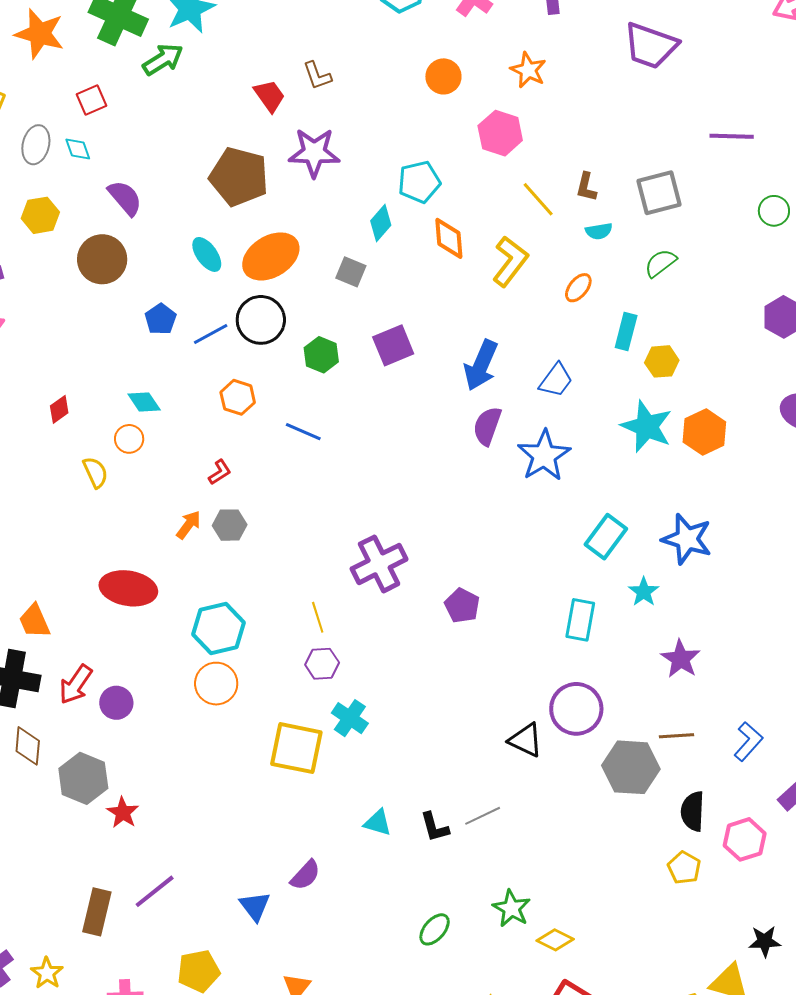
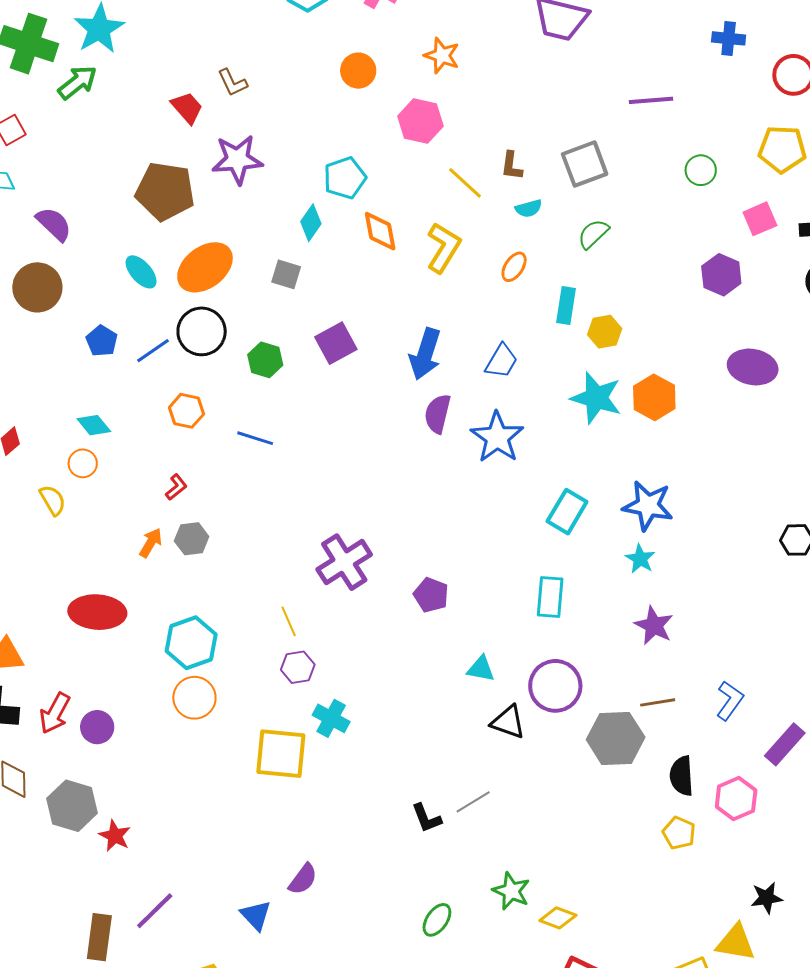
cyan star: (644, 592) -> (640, 559), moved
cyan triangle: (378, 823) -> (481, 669), moved

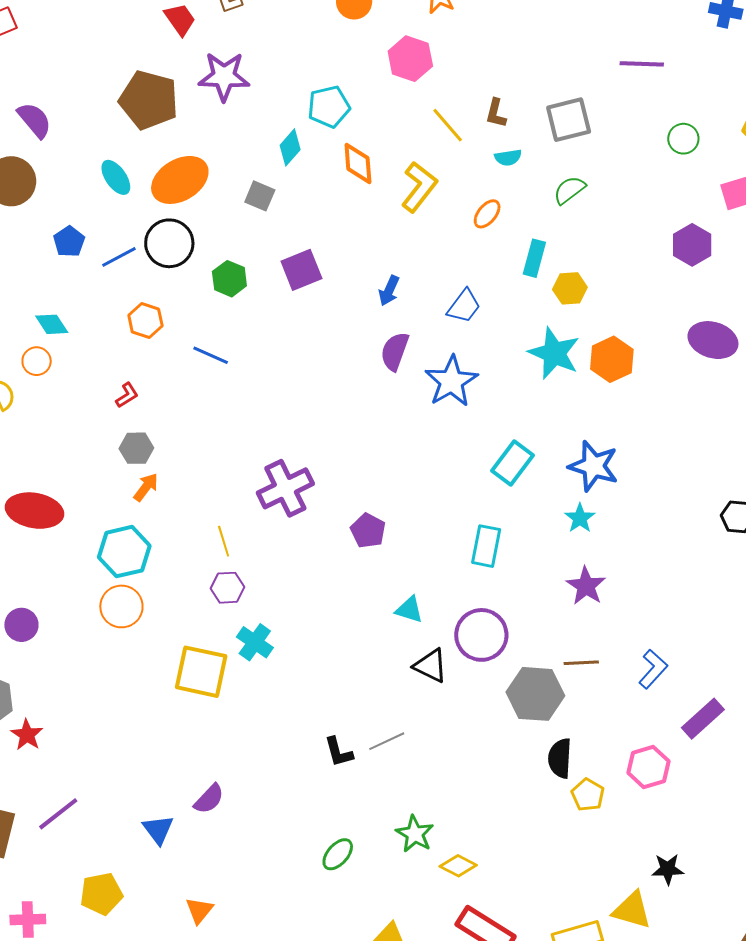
blue arrow: (425, 354) -> (389, 291), size x0.6
orange arrow: (151, 543) -> (146, 487), moved
black semicircle: (682, 776) -> (560, 758), moved

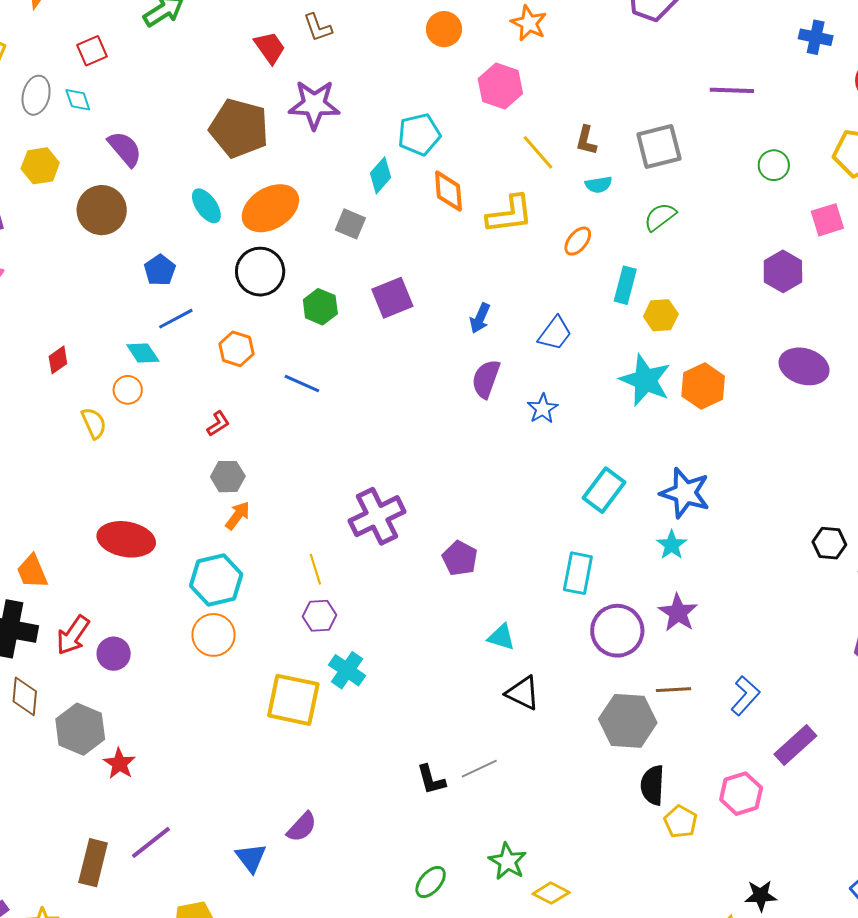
yellow L-shape: (419, 187) -> (510, 214), turned 45
blue line: (119, 257) -> (176, 319), moved
blue star: (451, 381) -> (543, 409), size x0.6
purple circle: (481, 635) -> (617, 631), moved

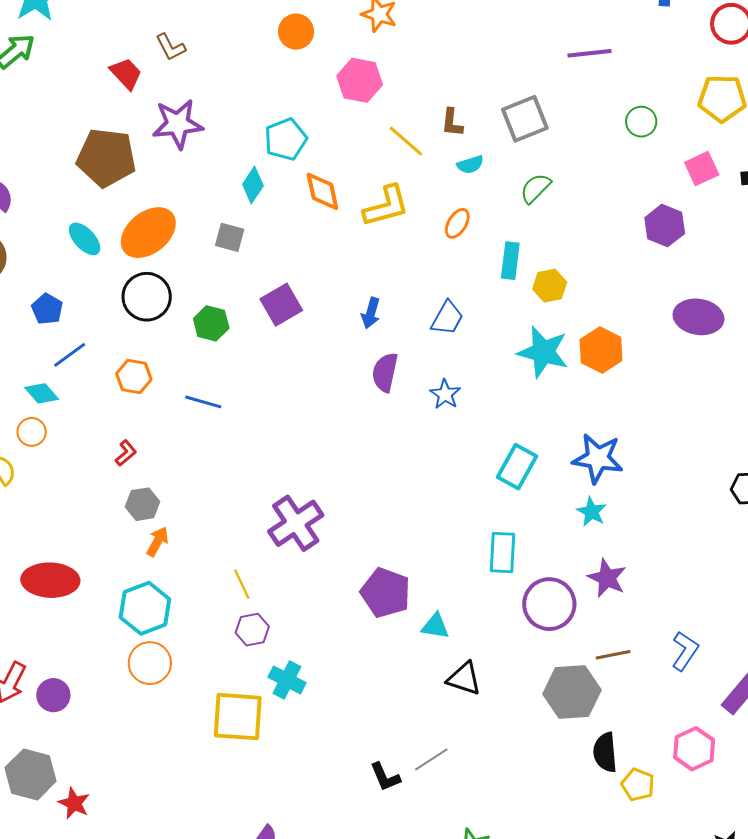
purple pentagon: (460, 558) -> (385, 593), moved, size x1.4

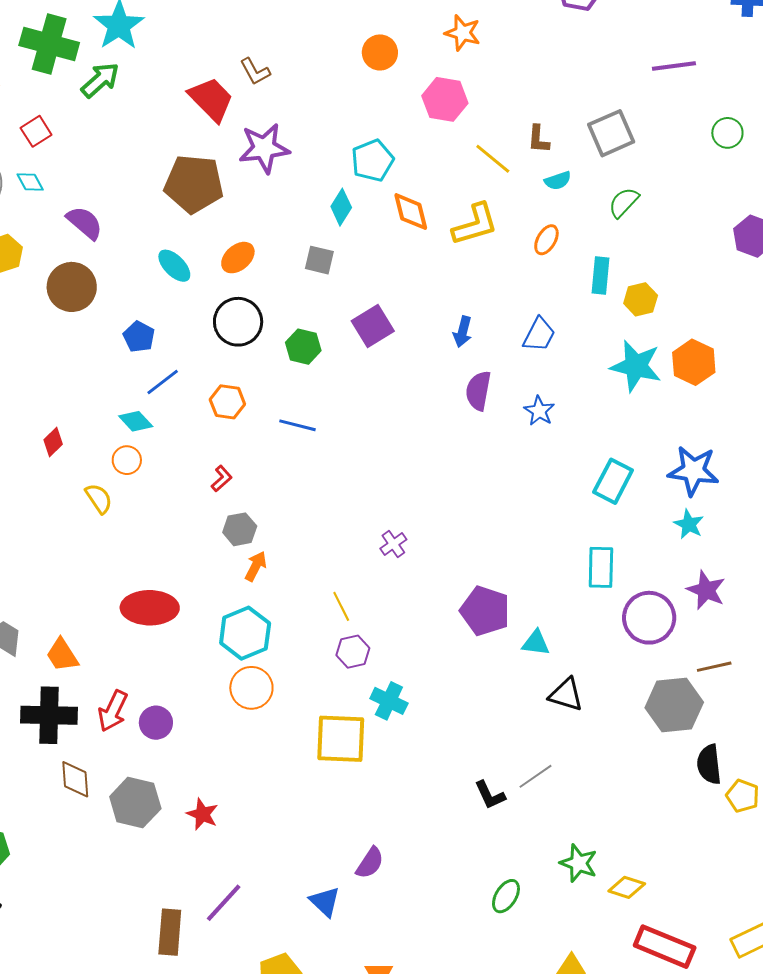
red trapezoid: (126, 74) -> (211, 99), size x1.4
orange ellipse: (148, 233) -> (238, 258), size x0.6
purple cross: (296, 523) -> (393, 544), size x0.5
red star: (74, 803) -> (202, 814), moved

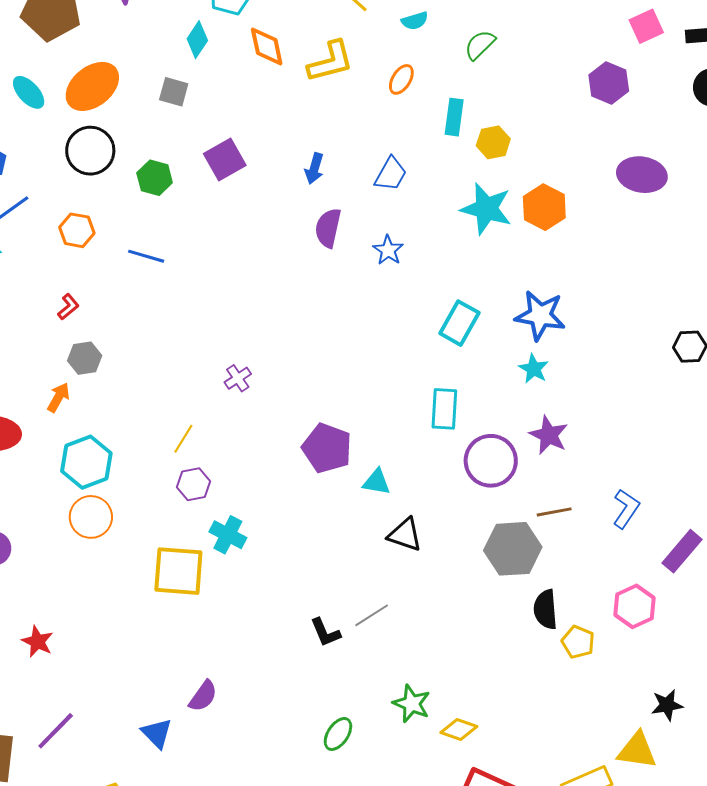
orange ellipse: (238, 258) -> (92, 86), size x1.6
orange arrow: (256, 566) -> (58, 397), moved
yellow line: (341, 606) -> (183, 439), turned 56

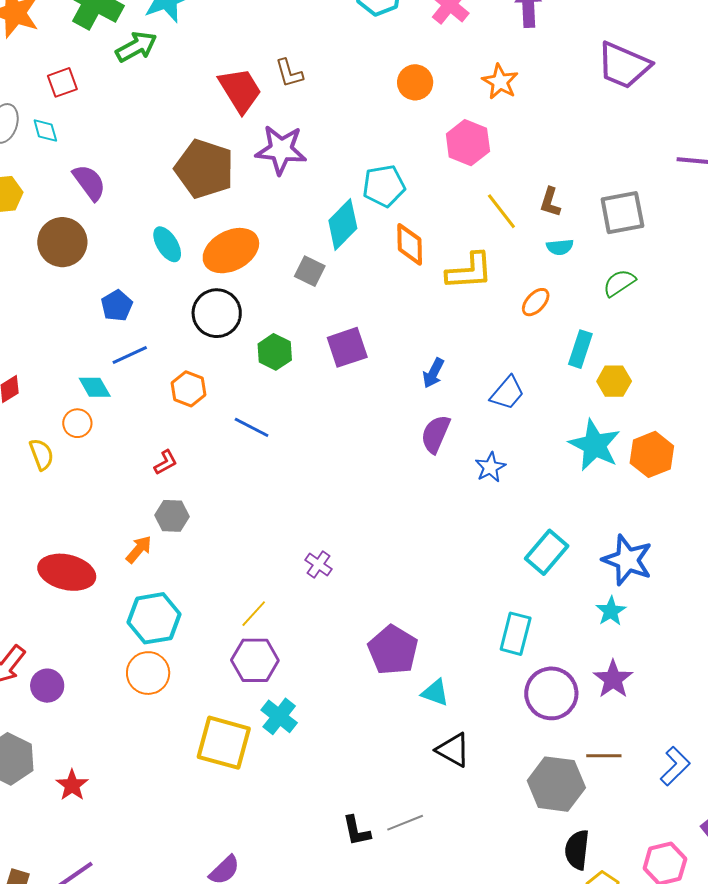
cyan diamond: (197, 40) -> (343, 224), size x1.4
purple cross: (238, 378) -> (318, 564), turned -32
purple hexagon: (194, 484) -> (255, 660), size x1.4

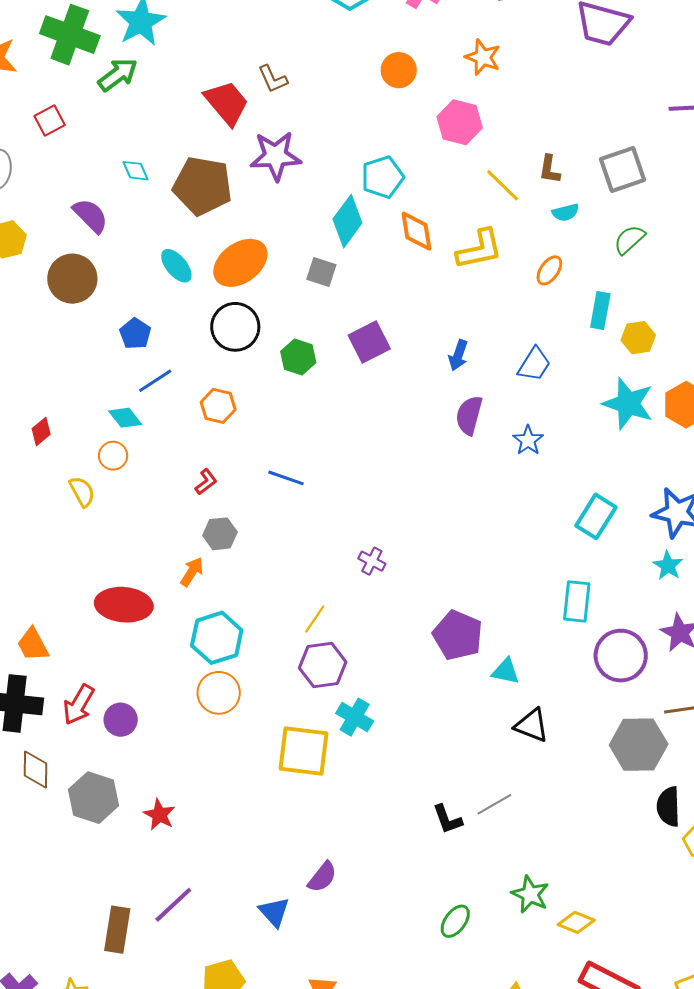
cyan diamond: (45, 130) -> (136, 171), moved
blue line: (252, 427) -> (286, 478), moved

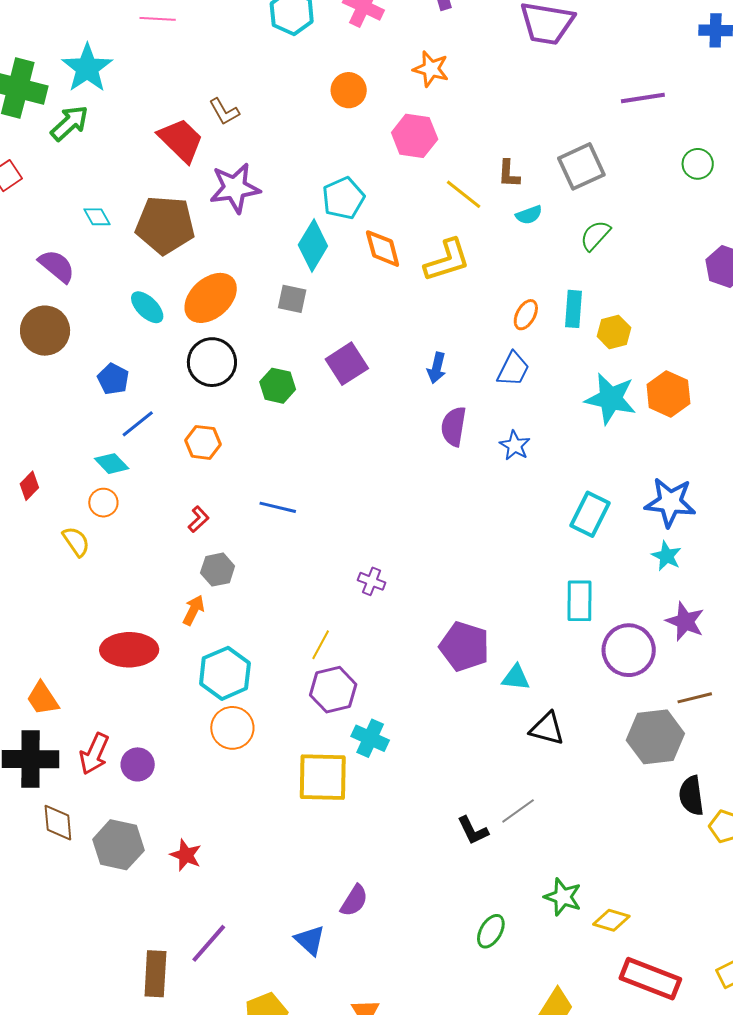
orange ellipse: (549, 270) -> (526, 315), moved

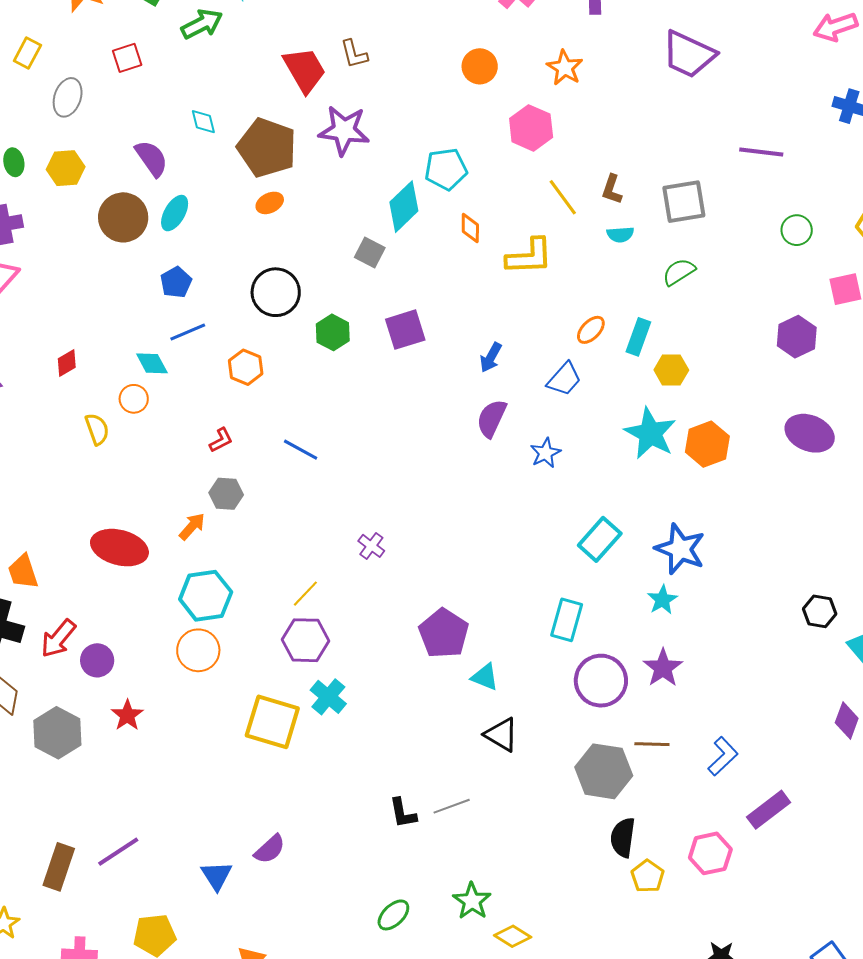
orange diamond: (383, 249) -> (470, 228), size x0.7
orange ellipse: (211, 298) -> (270, 203), moved, size x0.5
cyan ellipse: (147, 307) -> (175, 213), moved, turned 60
red star: (186, 855) -> (127, 715), moved

